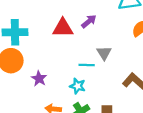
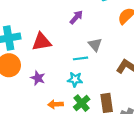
red triangle: (63, 28) -> (42, 42), moved

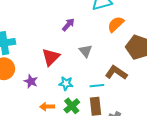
red triangle: (42, 42) -> (51, 57), moved, turned -36
cyan line: (80, 58) -> (97, 86), moved

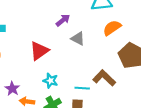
gray triangle: (86, 51) -> (78, 39), moved, turned -32
purple star: (31, 81) -> (12, 89), moved

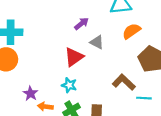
red triangle: (39, 51) -> (74, 57), moved
cyan line: (82, 88) -> (144, 98), moved

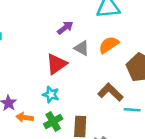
orange semicircle: (131, 31) -> (109, 45), moved

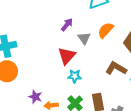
gray triangle: (82, 48) -> (84, 38), turned 40
cyan star: (51, 95) -> (75, 76), moved

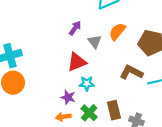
red triangle: (67, 56) -> (77, 62), turned 30
purple star: (35, 97) -> (68, 97), moved

